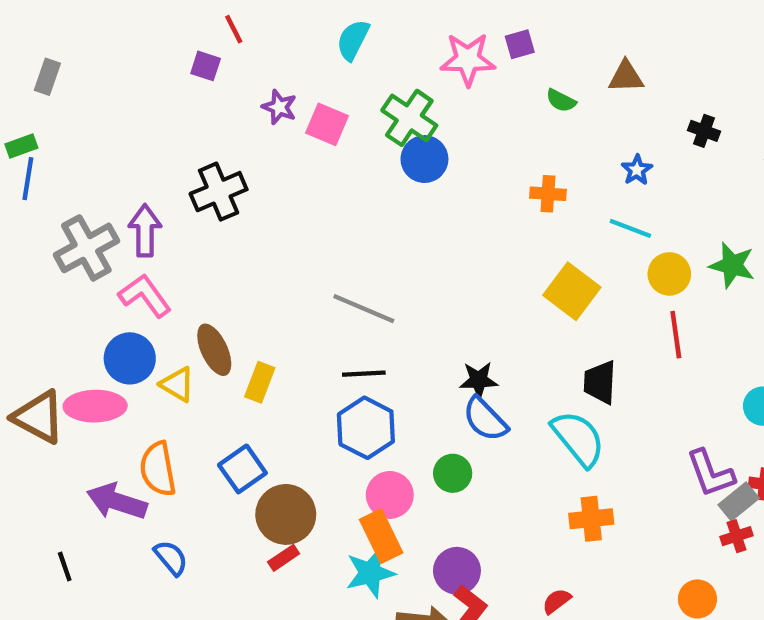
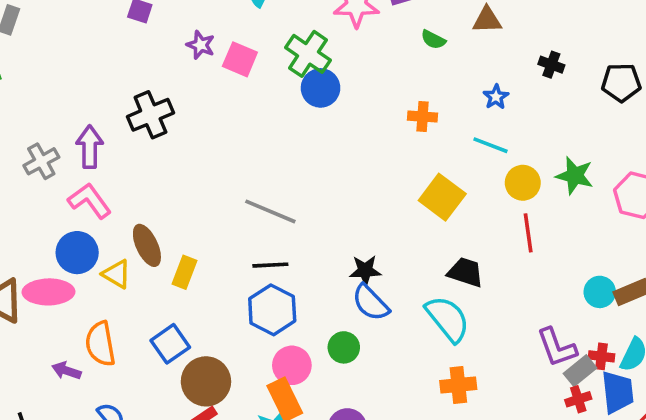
gray cross: (86, 248) -> (41, 161), size x0.7
black trapezoid: (600, 382) -> (465, 272), turned 105
purple arrow: (117, 501) -> (66, 371), size x0.6

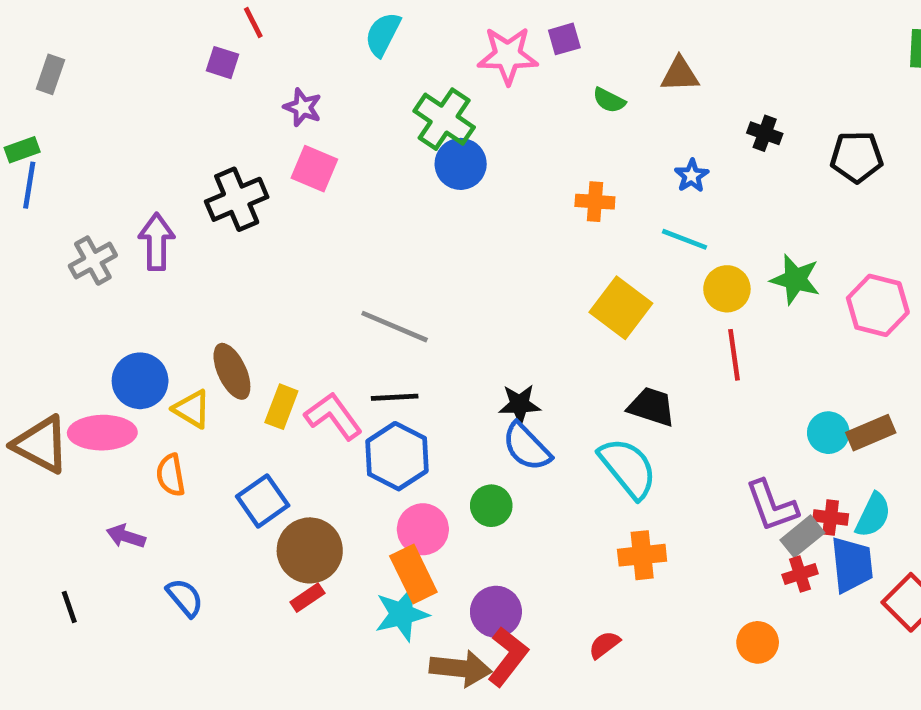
pink square: (240, 59) -> (314, 169), moved
pink L-shape: (90, 201) -> (333, 416), moved
orange semicircle: (100, 344) -> (171, 475), moved, size x0.7

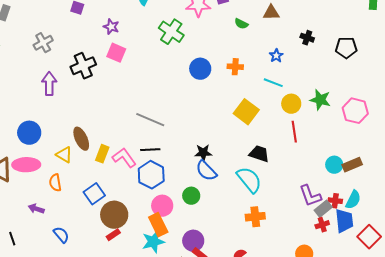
blue circle: (461, 164) -> (200, 69), moved
gray cross: (93, 261) -> (43, 43), moved
blue circle: (140, 381) -> (29, 133), moved

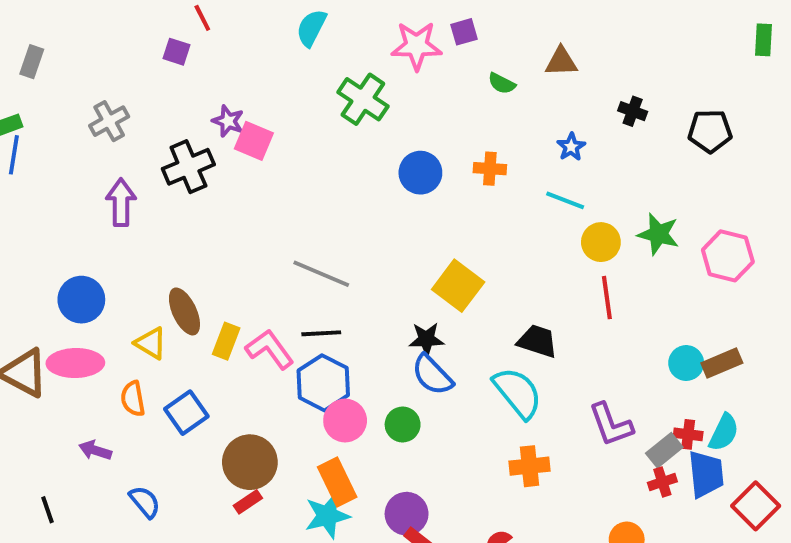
purple star: (111, 27) -> (228, 121), moved
yellow square: (246, 112) -> (458, 286), moved
blue square: (94, 194) -> (186, 413), moved
purple L-shape: (310, 196) -> (611, 424), moved
pink circle: (162, 206) -> (345, 421), moved

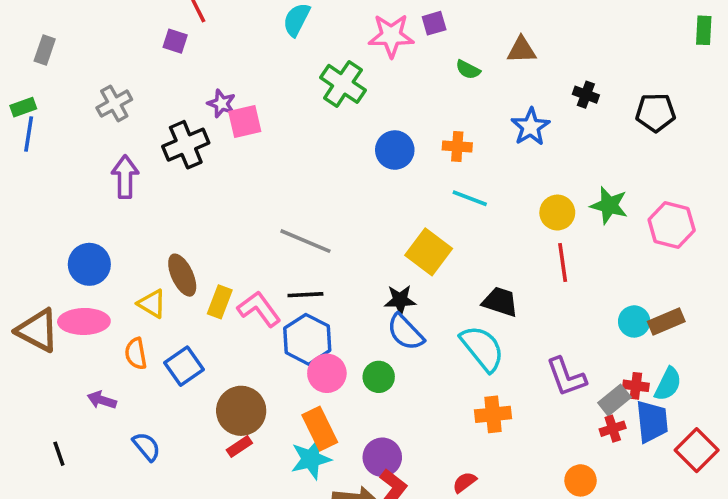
pink square: (254, 141) -> (245, 121), turned -36
blue star: (571, 147) -> (531, 127), size x1.5
cyan line: (565, 200) -> (470, 198), moved

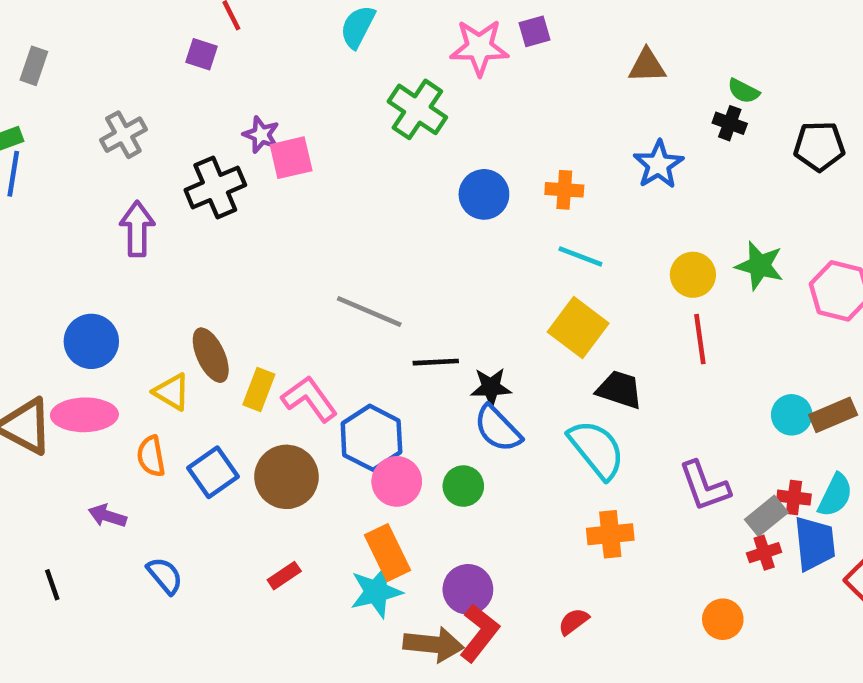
green semicircle: (468, 70) -> (743, 91), moved
yellow square: (429, 252) -> (578, 328), moved
black line: (305, 295) -> (436, 362), moved
brown circle: (241, 411) -> (286, 477), moved

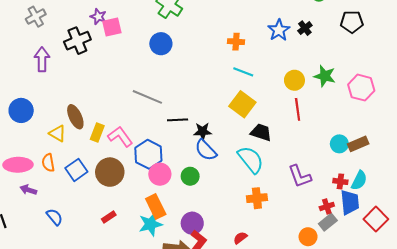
black cross: (730, 123) -> (305, 28), moved, turned 32
blue circle: (484, 194) -> (161, 44), moved
pink ellipse: (84, 415) -> (18, 165), moved
gray rectangle: (766, 516) -> (328, 222), moved

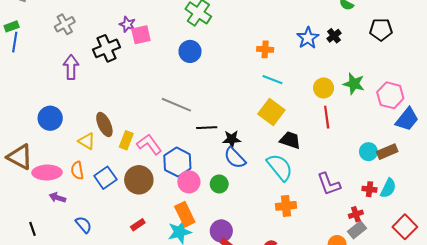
blue trapezoid: (350, 202) -> (407, 119), moved, turned 45

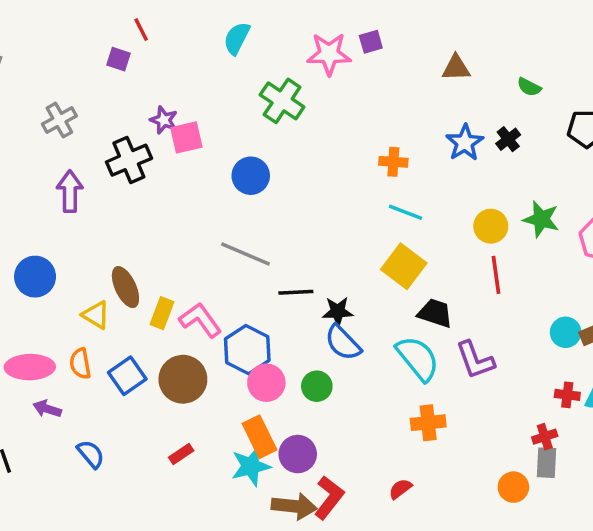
blue circle: (190, 51) -> (251, 176), moved
purple L-shape: (329, 184) -> (475, 360), moved
gray rectangle: (357, 230) -> (546, 463), turned -48
purple circle: (221, 231) -> (298, 454), moved

